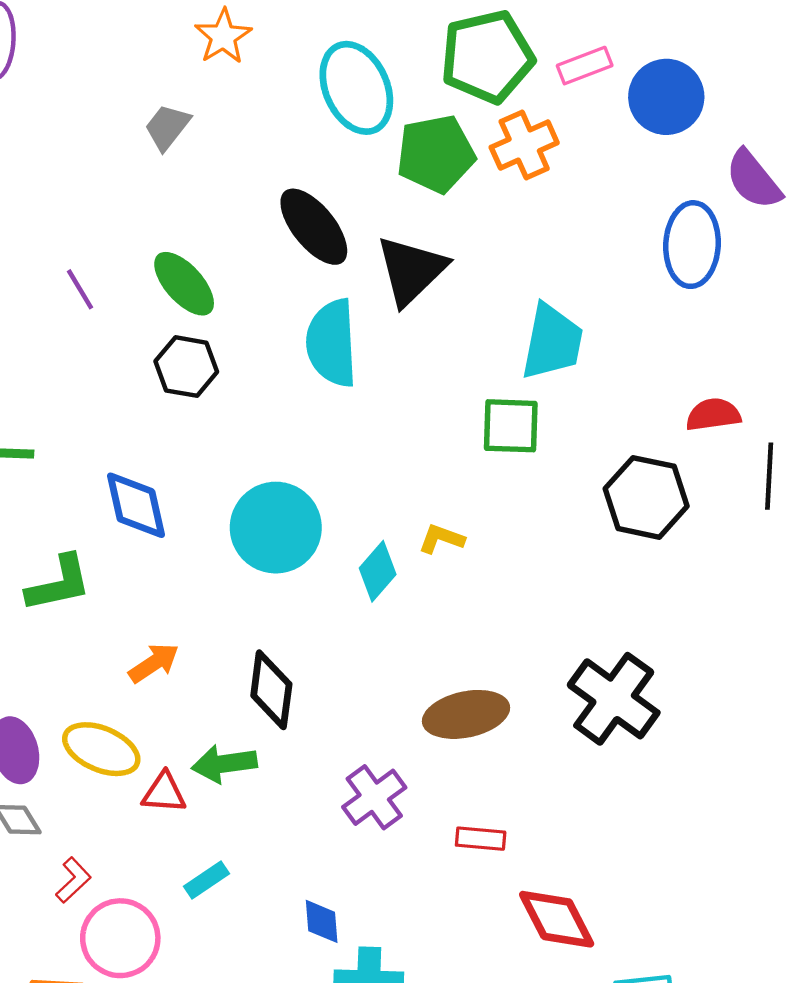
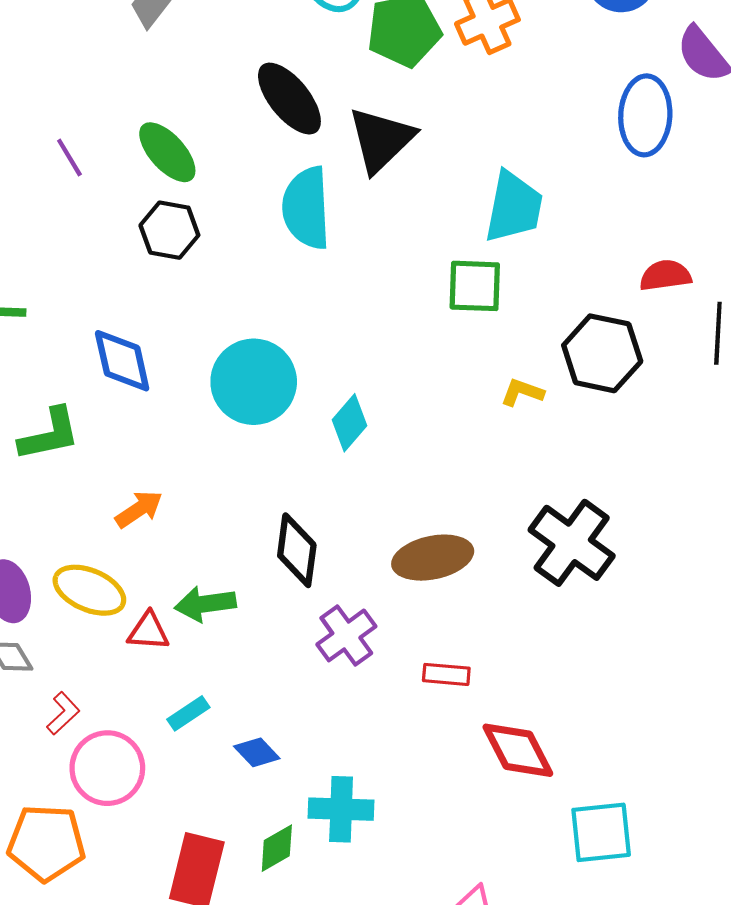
yellow L-shape: (441, 539) -> (522, 392), moved
black diamond: (271, 690) -> (297, 550), moved
blue diamond: (322, 921) -> (257, 752), moved, turned -39

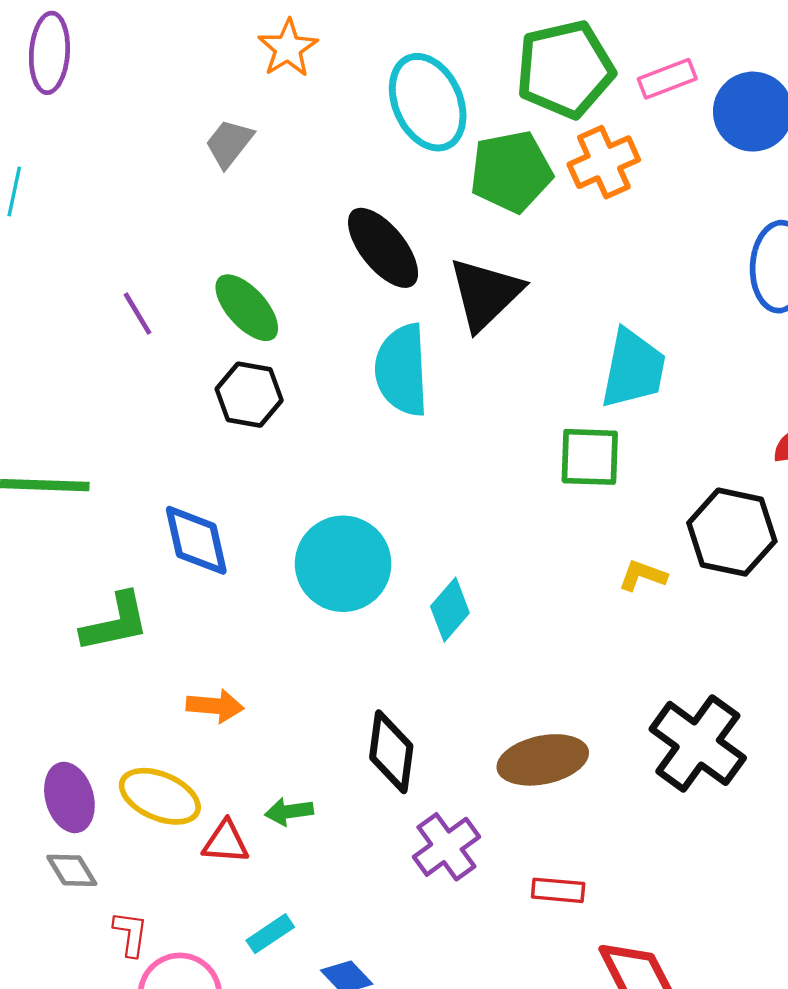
orange arrow: (139, 509) -> (215, 706), turned 39
green arrow: (205, 604) -> (289, 812), size x0.7
red L-shape: (63, 713) -> (131, 934), turned -39

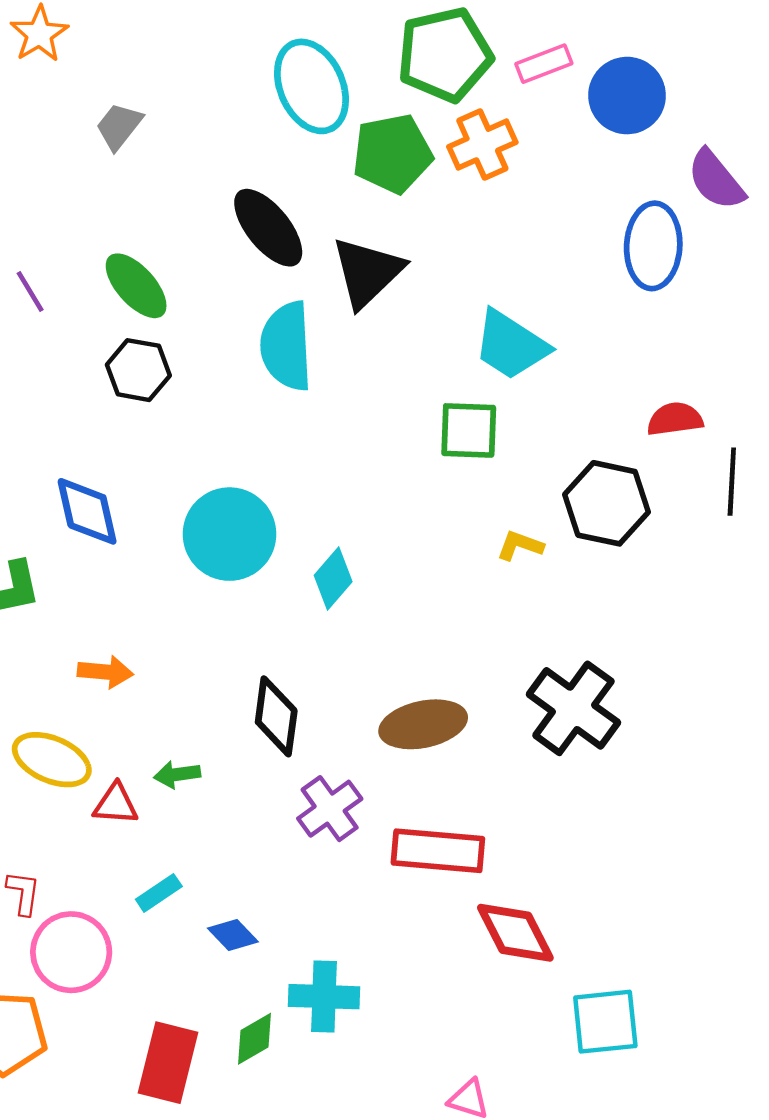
orange star: (288, 48) -> (39, 34), moved
cyan trapezoid: (633, 369) -> (511, 345), turned 112
red rectangle: (558, 890) -> (438, 851), size x1.8

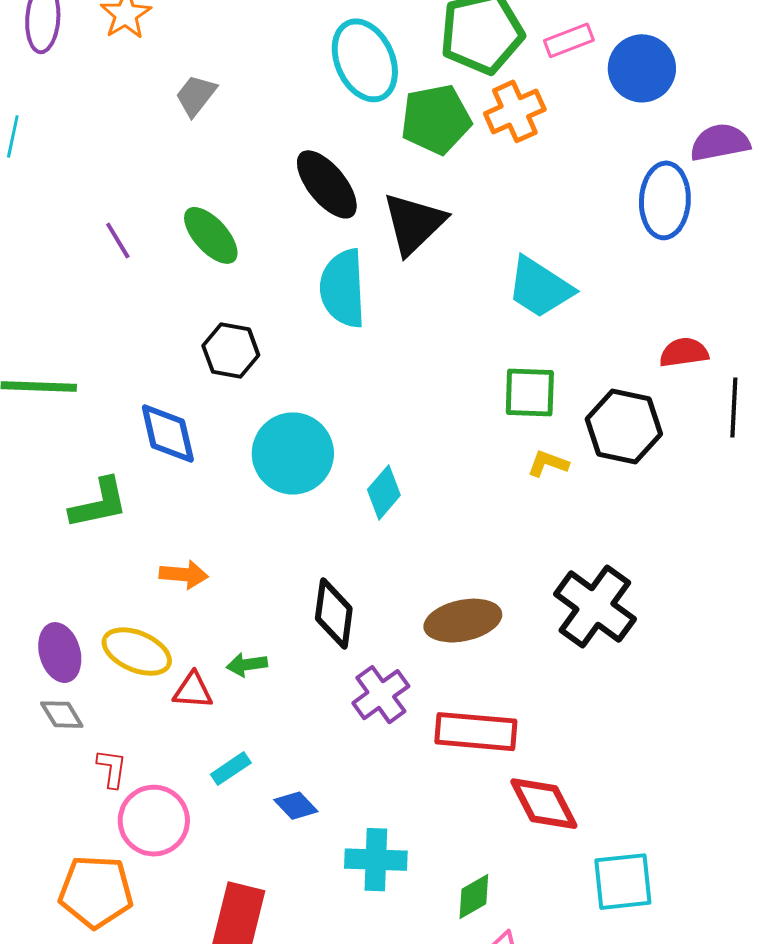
purple semicircle: (716, 180) -> (720, 142), turned 118
black hexagon: (138, 370) -> (231, 350), moved
green square: (469, 430) -> (530, 392), moved
green diamond: (255, 1039) -> (474, 897), moved

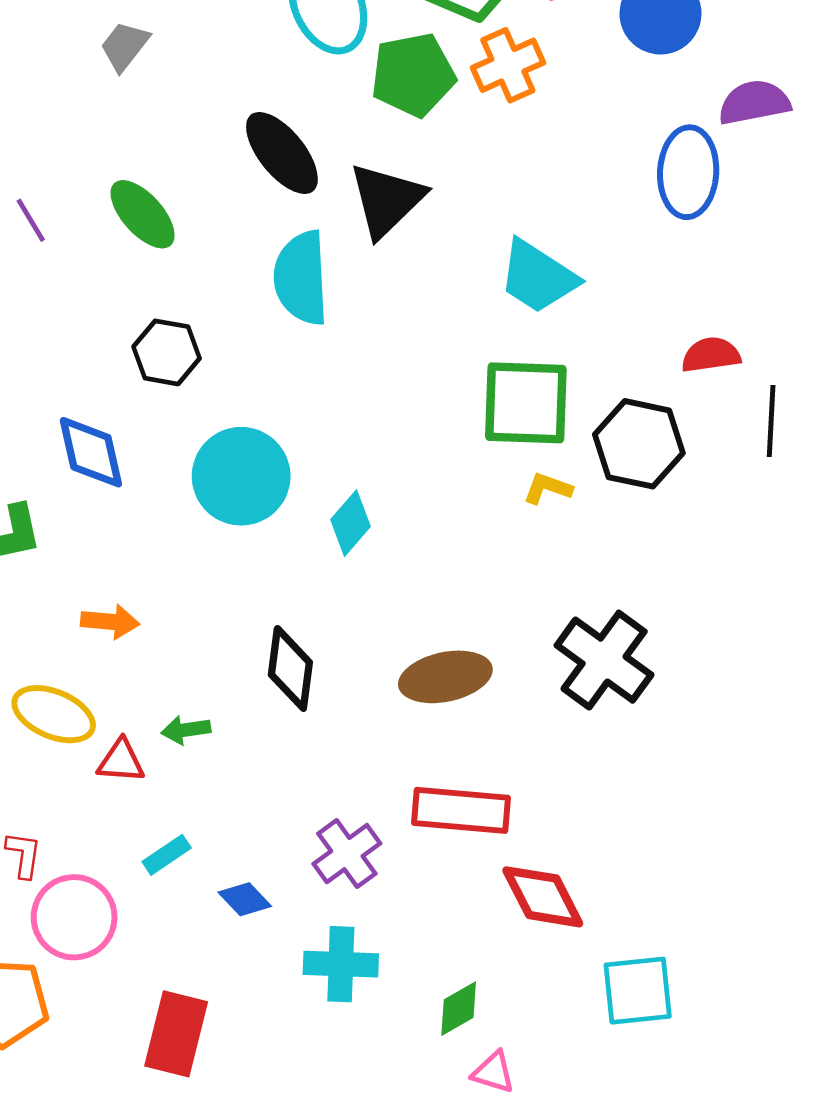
green square: (530, 392) -> (526, 403), size x1.4
purple cross: (381, 695) -> (347, 854), moved

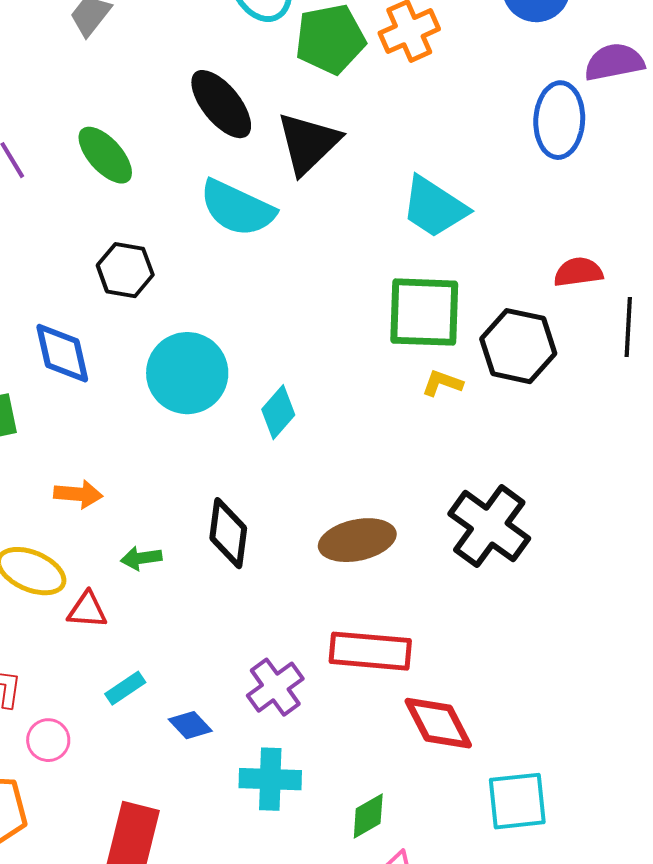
cyan semicircle: (301, 278) -> (237, 208), turned -62
green arrow: (186, 730) -> (141, 558), moved
pink circle: (74, 917) -> (48, 740), size x0.6

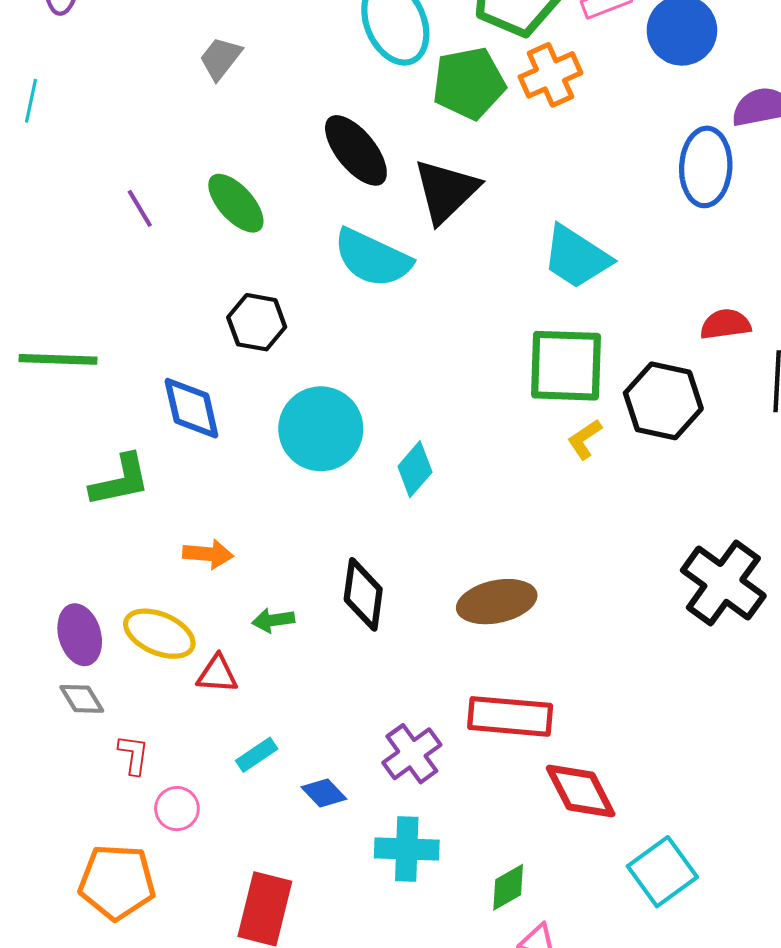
yellow L-shape: (442, 383) -> (585, 439), turned -54
black cross: (489, 526) -> (723, 583), moved
cyan square: (517, 801) -> (662, 872), turned -30

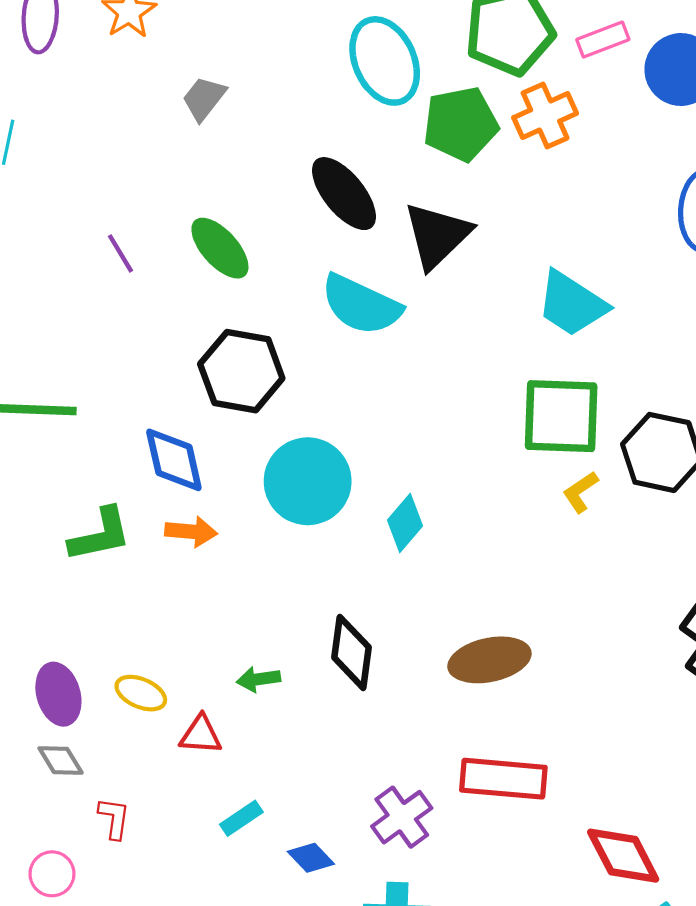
black hexagon: (257, 322) -> (241, 371), size x1.4
orange arrow: (208, 554) -> (191, 532), moved
yellow ellipse: (159, 634) -> (141, 693), size x0.7
red diamond: (581, 791) -> (623, 856), moved
pink circle: (177, 809) -> (52, 874), moved

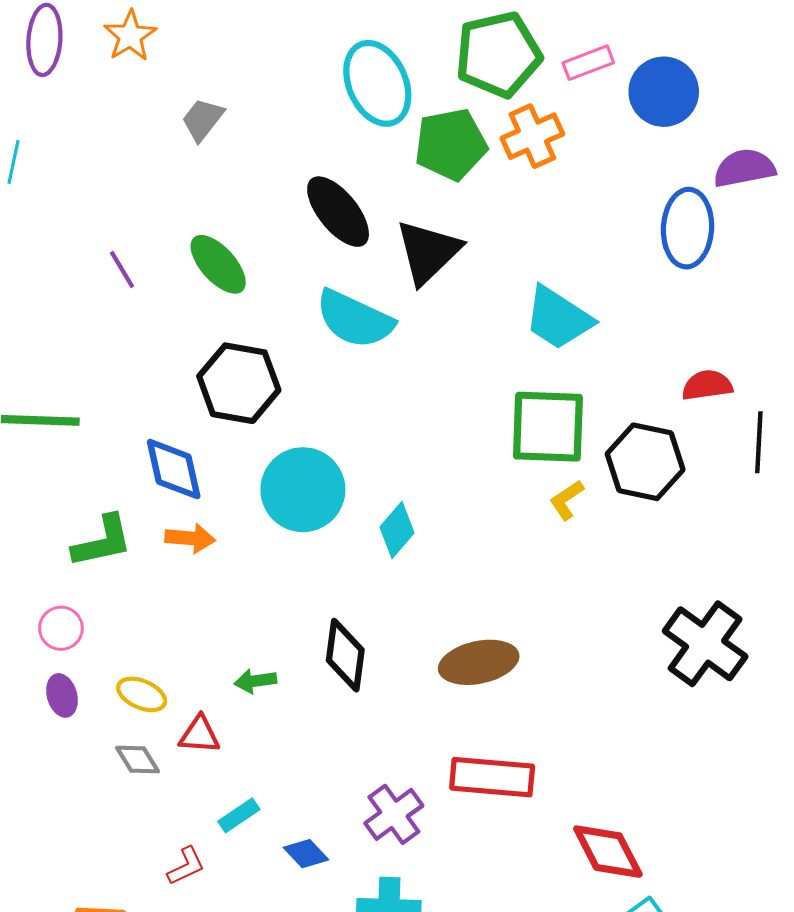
purple ellipse: (58, 694) -> (62, 695), size x0.7
gray diamond: (61, 760) -> (137, 760), moved
red L-shape: (114, 818) -> (186, 866), moved, turned 57
pink circle: (52, 874) -> (61, 628), moved

